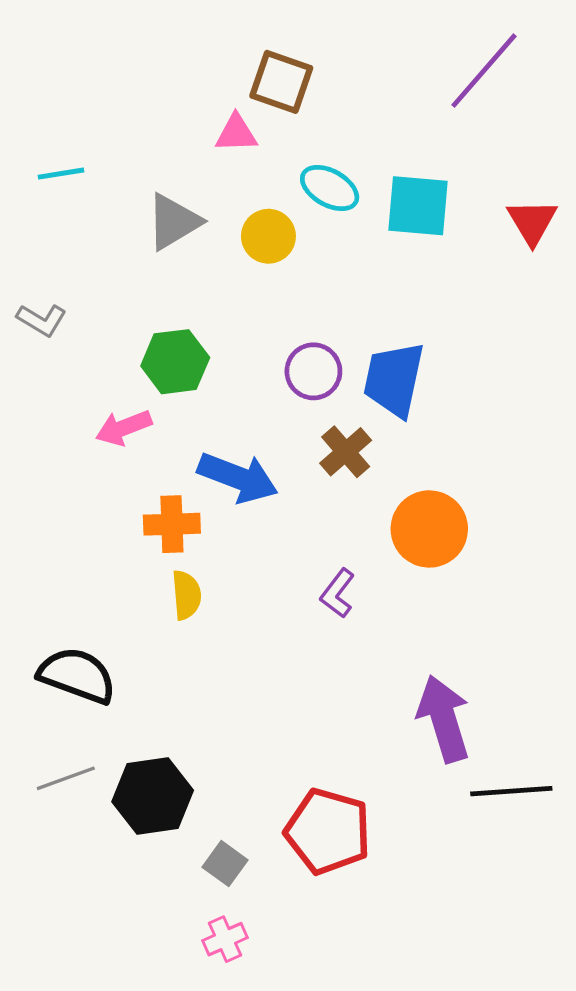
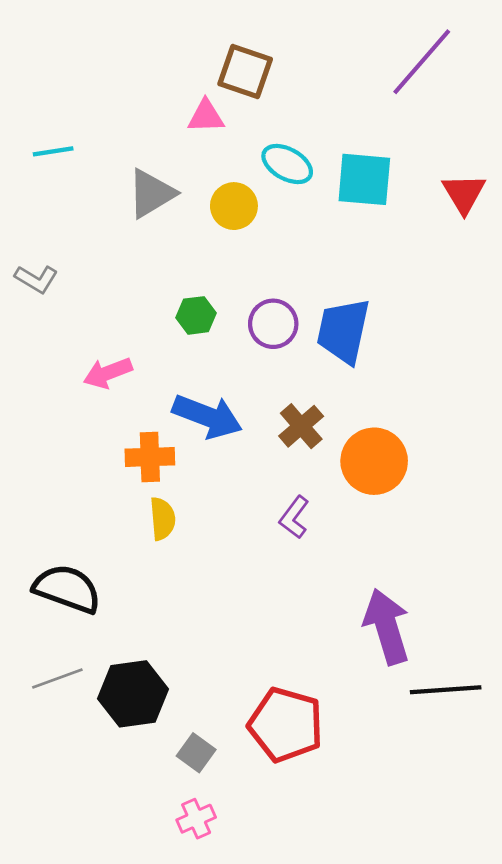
green hexagon: (175, 362) -> (196, 315), moved, size x0.7
brown cross: (346, 452) -> (301, 426), moved

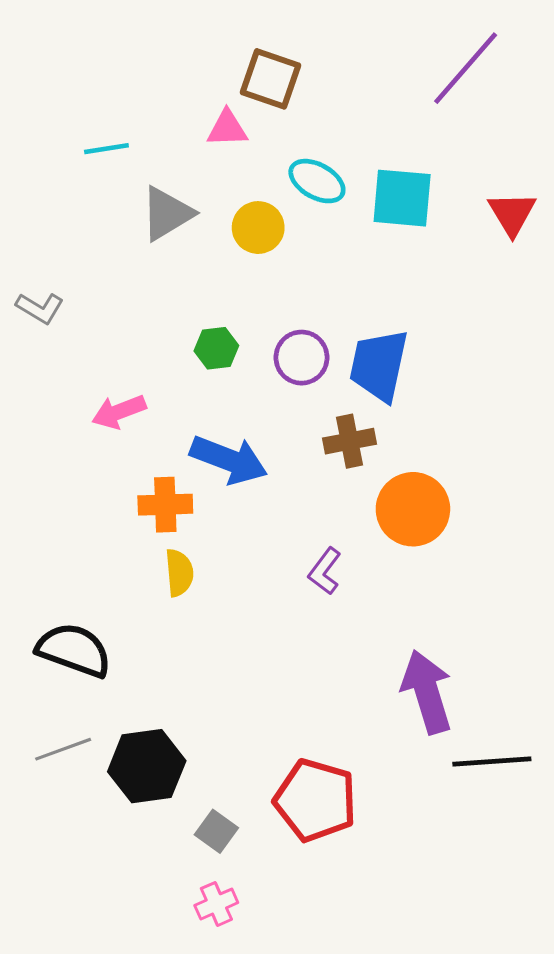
cyan line: (53, 151) -> (106, 149), moved
brown cross: (301, 426) -> (349, 441), moved, turned 30

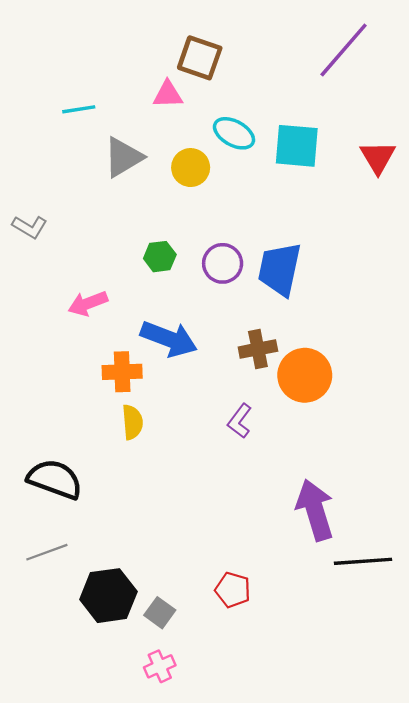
brown cross: (349, 441) -> (258, 349), moved
black hexagon: (147, 766) -> (108, 596), moved
red pentagon: (315, 800) -> (233, 590), size x0.6

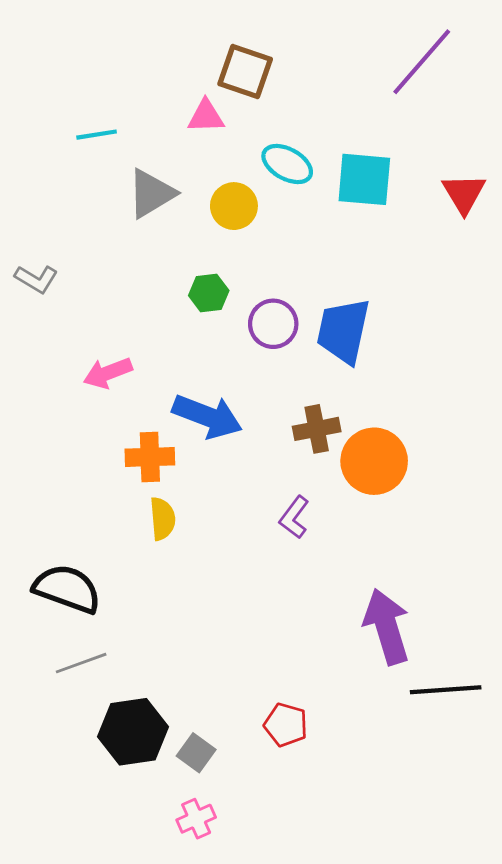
green hexagon: (160, 257) -> (209, 293), moved
gray line: (47, 552) -> (81, 663), moved

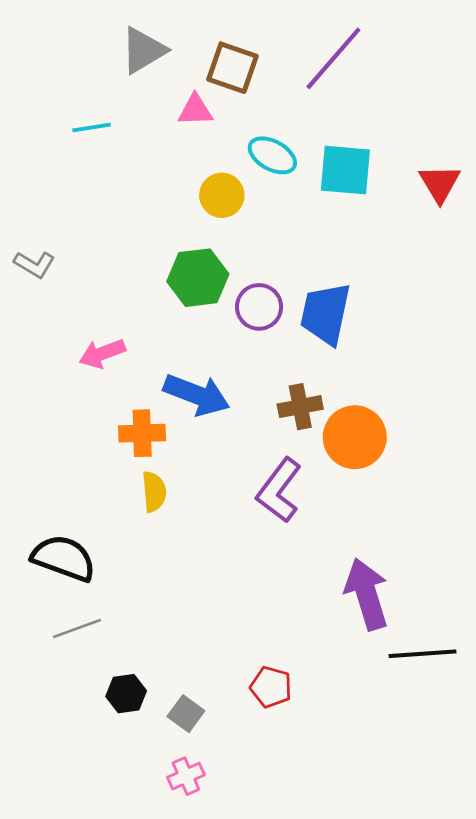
purple line: (422, 62) -> (333, 58), moved
gray triangle: (151, 193) -> (143, 50), moved
green hexagon: (209, 293) -> (198, 278), size x1.6
purple L-shape: (294, 517) -> (279, 490), size x1.6
black hexagon: (133, 732) -> (126, 694), size x0.6

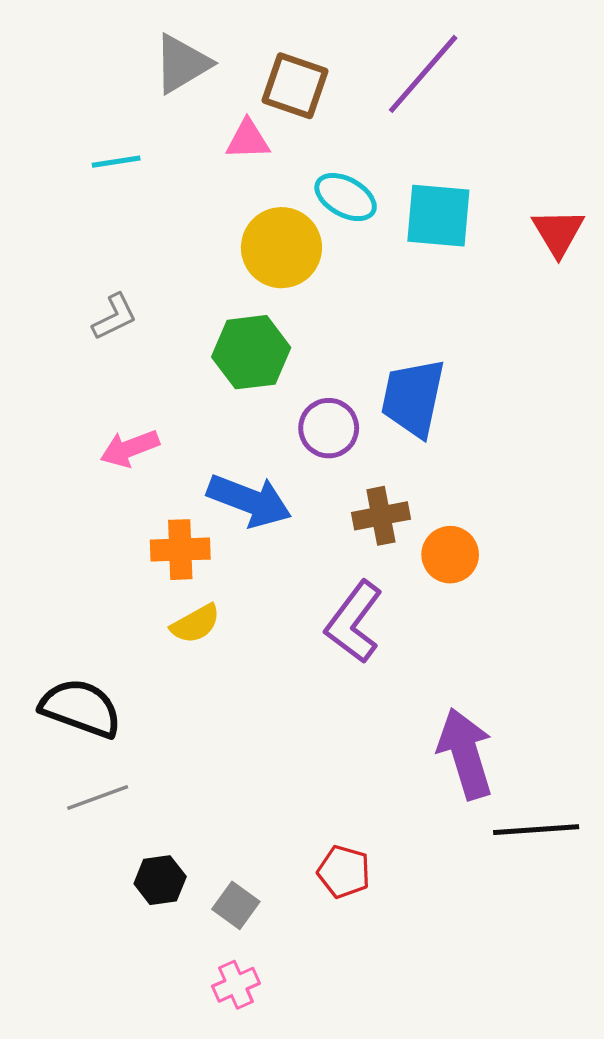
yellow circle: (222, 195) -> (281, 248), size x1.4
gray L-shape: (34, 264) -> (114, 317), moved, turned -57
purple circle: (259, 307) -> (329, 428), moved
orange circle: (355, 437) -> (450, 555), size x0.7
yellow semicircle: (154, 492) -> (195, 624), turned 66

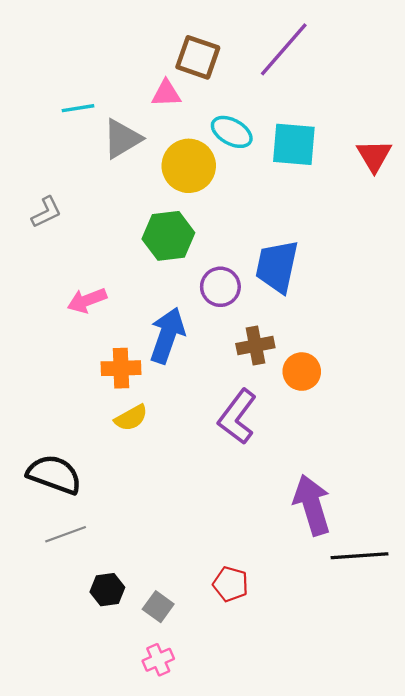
gray triangle: (182, 64) -> (122, 139), moved
gray L-shape: (114, 317) -> (46, 212), moved
blue arrow: (249, 501) -> (167, 335), turned -92

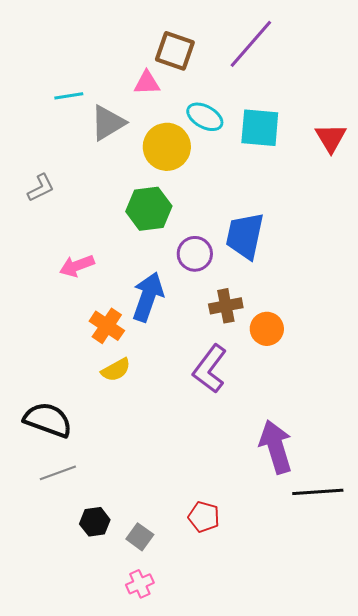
orange cross: (121, 368) -> (107, 326), turned 36

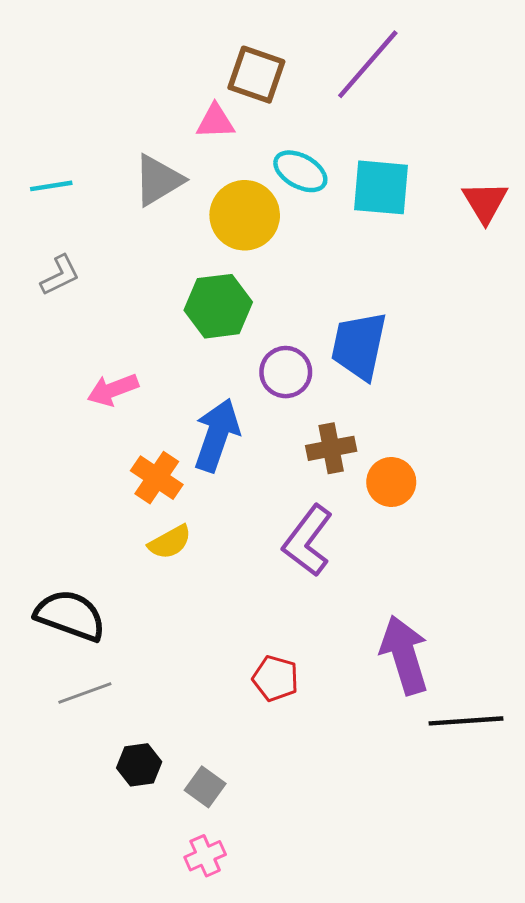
cyan line: (69, 96) -> (51, 186), moved
red pentagon: (204, 517) -> (275, 678), moved

